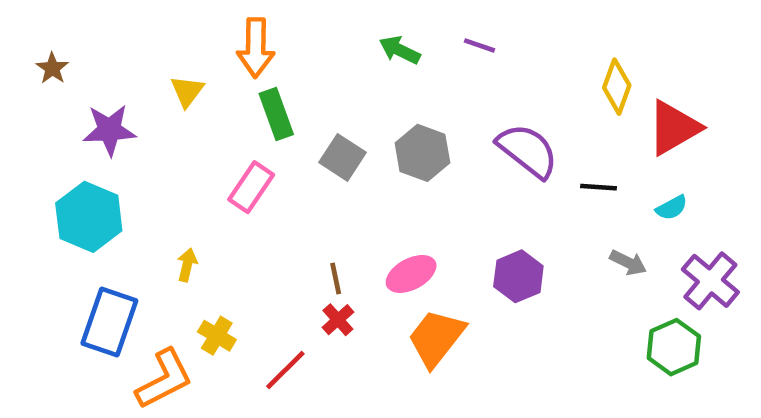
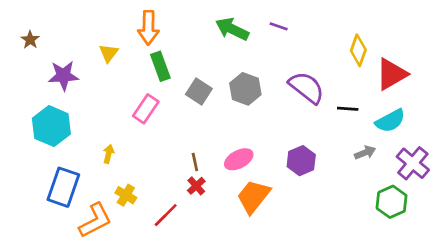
green arrow: (400, 50) -> (232, 29), size x1.4
cyan semicircle: (672, 208) -> (390, 121), size x1.6
gray arrow: (628, 263) -> (365, 153), turned -48

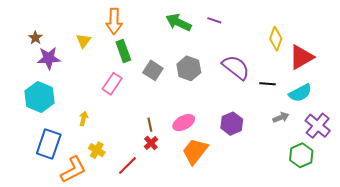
brown star: (30, 40) -> (35, 38), moved

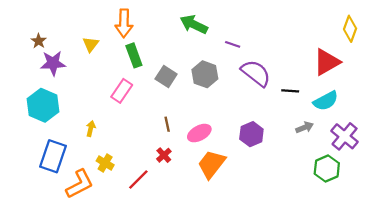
purple line: (214, 20) -> (233, 44), moved
yellow diamond: (276, 39) -> (350, 29), moved
brown line: (150, 125) -> (167, 124), moved

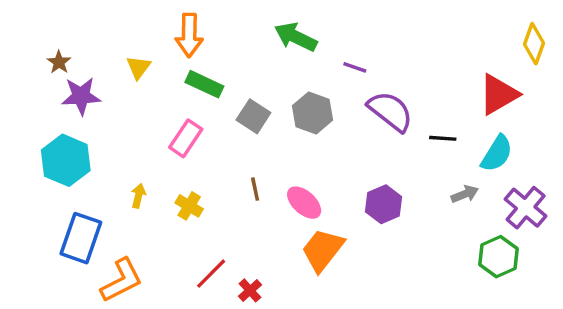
green rectangle: (134, 55) -> (204, 84), turned -45
cyan semicircle: (326, 101) -> (497, 154), turned -30
pink ellipse: (199, 133) -> (304, 203), turned 70
red cross: (164, 155) -> (250, 290), moved
yellow cross: (105, 163) -> (189, 206), moved

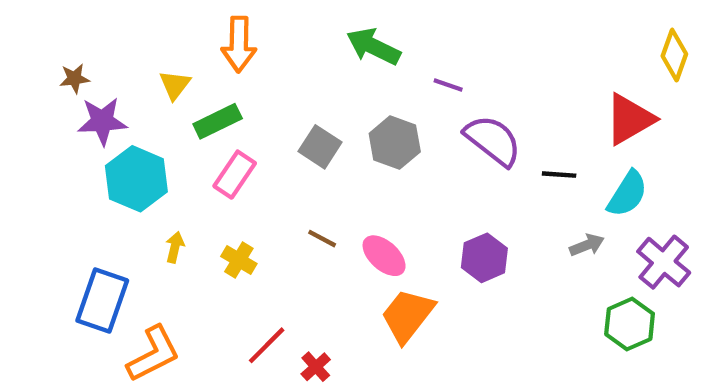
brown star: (59, 62) -> (74, 79), turned 30
green rectangle: (204, 84) -> (218, 121), moved, turned -51
cyan hexagon: (66, 160) -> (136, 179), moved
brown line: (255, 189) -> (322, 239), turned -50

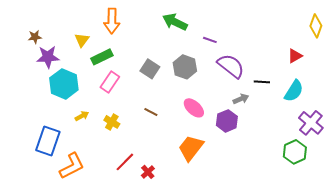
red triangle: (630, 119) -> (295, 56), size x0.6
gray arrow: (587, 245) -> (241, 99), moved
yellow arrow: (175, 247) -> (82, 116), turned 48
pink ellipse: (384, 256) -> (194, 108), moved

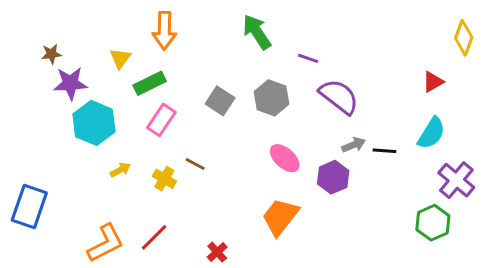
green arrow: (175, 22) -> (257, 32), turned 30
black line: (262, 82) -> (384, 151), moved
brown line: (151, 112) -> (195, 164), moved
blue rectangle: (48, 141) -> (29, 207), moved
red line: (125, 162) -> (154, 237), moved

